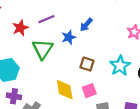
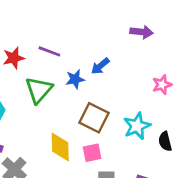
purple line: (46, 19) -> (49, 51), turned 35
brown square: (87, 64) -> (94, 118), size x1.5

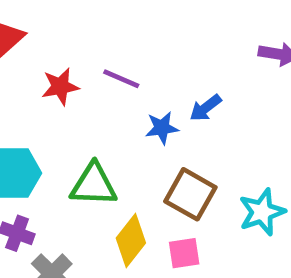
green triangle: (39, 90) -> (94, 185), moved, turned 48
yellow diamond: (60, 147) -> (131, 241), turned 36

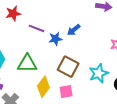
purple line: (121, 79) -> (37, 28), moved
red star: (60, 86) -> (13, 13), moved

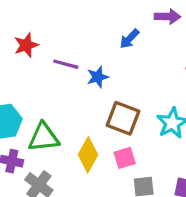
blue arrow: (74, 30) -> (129, 39), moved
green triangle: (27, 64) -> (44, 137), moved

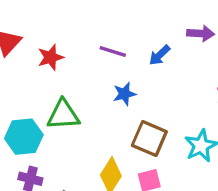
purple line: (66, 64) -> (113, 52), moved
green triangle: (44, 137) -> (63, 115), moved

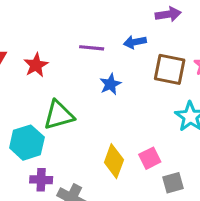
blue arrow: (160, 55) -> (135, 42), turned 45
brown square: (149, 138) -> (170, 69), moved

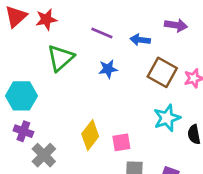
red star: (36, 65) -> (46, 19), moved
green triangle: (59, 115) -> (60, 58), moved, turned -44

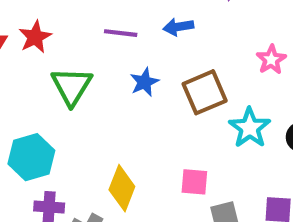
brown square: (162, 72) -> (205, 92), moved, turned -36
yellow diamond: (90, 135) -> (122, 188), moved
pink square: (121, 142) -> (194, 182), turned 30

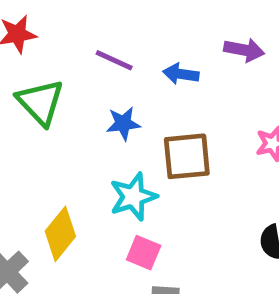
green triangle: (72, 86) -> (40, 102), turned -33
cyan star: (250, 128) -> (133, 197), moved

